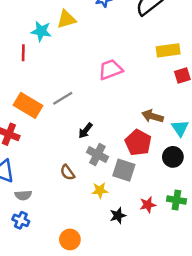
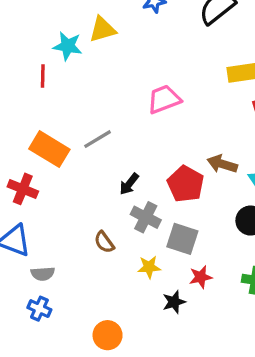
red pentagon: (138, 143) -> (186, 184), moved
red star: (148, 205) -> (201, 277), moved

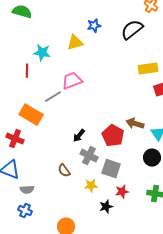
yellow triangle: (103, 29) -> (75, 43), moved
pink trapezoid: (164, 99) -> (72, 81), moved
gray line: (98, 139) -> (53, 97), moved

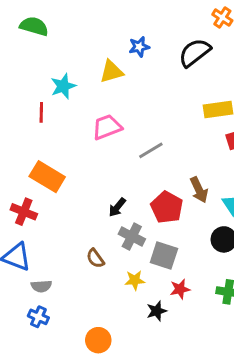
cyan star: (42, 53) -> (63, 86), turned -30
gray line: (53, 97) -> (151, 150), moved
brown arrow: (135, 124) -> (199, 190), turned -132

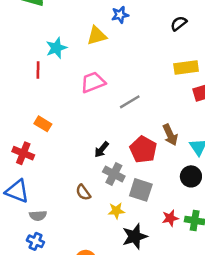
black semicircle: (195, 53) -> (179, 23), moved, size x0.6
orange rectangle: (47, 177) -> (43, 124), size x0.6
red star: (180, 289) -> (170, 218), moved
black star: (157, 311) -> (135, 236), size x1.5

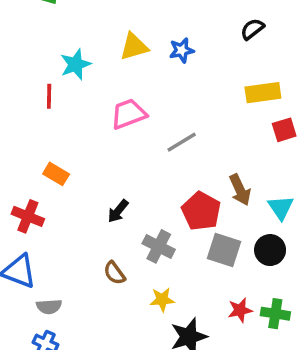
blue star: (120, 15) -> (182, 50), moved
black arrow: (102, 150) -> (118, 211), moved
gray square: (141, 190) -> (224, 250), moved

